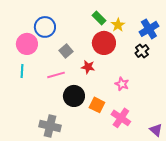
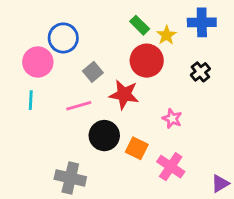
blue cross: (149, 29) -> (202, 22), moved, turned 30
red star: (88, 67) -> (124, 95), size x1.5
purple triangle: (156, 130) -> (220, 184), turned 48

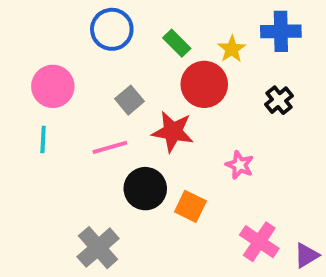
green rectangle: (140, 25) -> (177, 43), moved
blue circle: (63, 38) -> (112, 29), moved
pink cross: (171, 167) -> (259, 242), moved
gray cross: (70, 178) -> (98, 248), turned 36

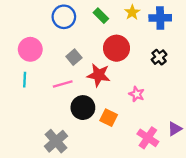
green rectangle: (177, 43) -> (101, 16), moved
yellow star: (232, 49) -> (132, 12), moved
purple triangle: (306, 255) -> (175, 129), moved

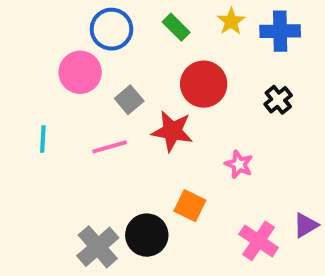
pink circle: (30, 49) -> (80, 72), moved
black circle: (83, 108) -> (147, 235), moved

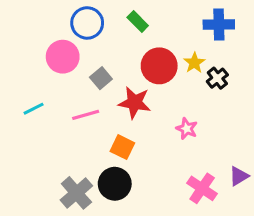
yellow star: (231, 21) -> (194, 63), moved
cyan line: (43, 139) -> (34, 109), turned 60
orange square: (190, 206) -> (122, 147), moved

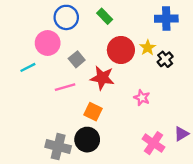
cyan line: (34, 109) -> (28, 67), moved
gray cross: (76, 193) -> (58, 147), turned -35

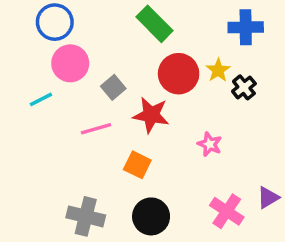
green rectangle: (105, 16) -> (155, 24), size x1.5
blue circle: (66, 17) -> (55, 22), moved
black circle: (87, 140) -> (151, 216), moved

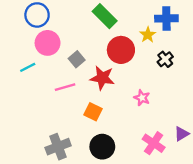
yellow star: (218, 70) -> (148, 35), moved
gray cross: (86, 216) -> (58, 147), turned -35

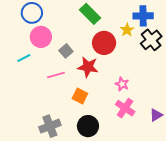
black cross: (165, 59) -> (151, 40), moved, size x1.5
pink cross: (154, 143) -> (125, 108), moved

